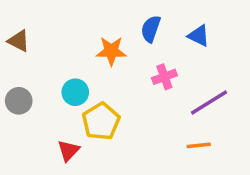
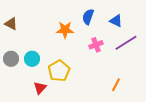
cyan circle: (75, 92) -> (32, 59), moved
purple line: (209, 103) -> (126, 43), moved
orange line: (199, 145) -> (116, 85), turned -56

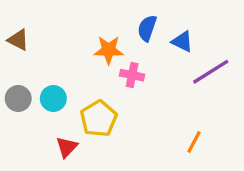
blue triangle: (116, 21) -> (182, 42), moved
pink cross: (96, 45) -> (132, 75), moved, turned 32

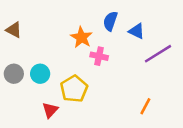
orange star: (109, 50) -> (81, 37), turned 30

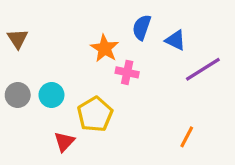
brown triangle: (14, 30) -> (18, 39), turned 30

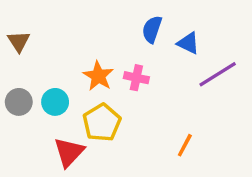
orange star: (105, 48) -> (98, 76), moved
orange line: (187, 137) -> (185, 145), moved
red triangle: (64, 142) -> (69, 152), size x1.4

